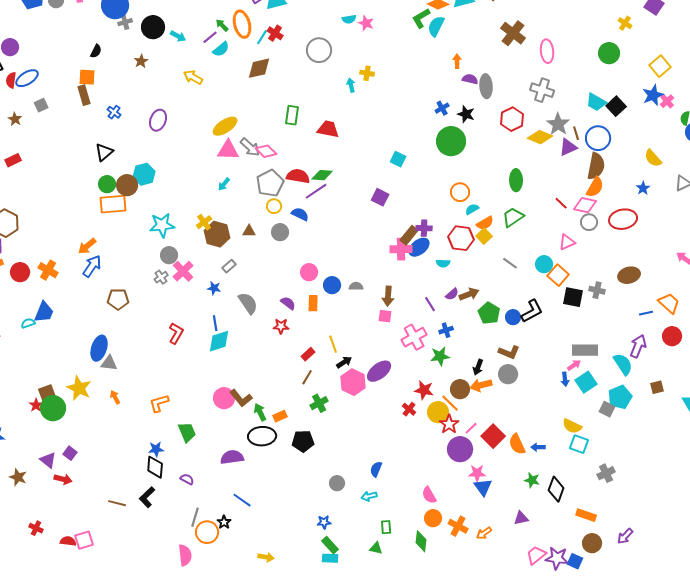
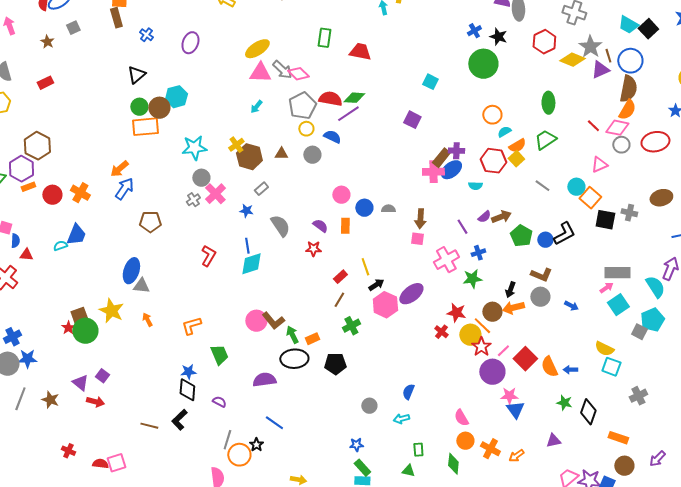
blue arrow: (565, 379) -> (571, 306), moved, turned -56

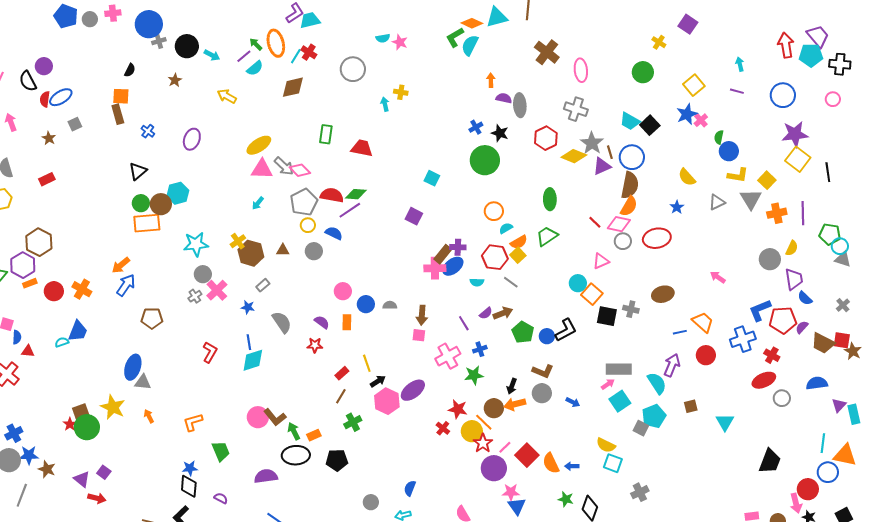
gray line: (542, 186) -> (511, 282), moved
brown star: (50, 400) -> (47, 469), moved

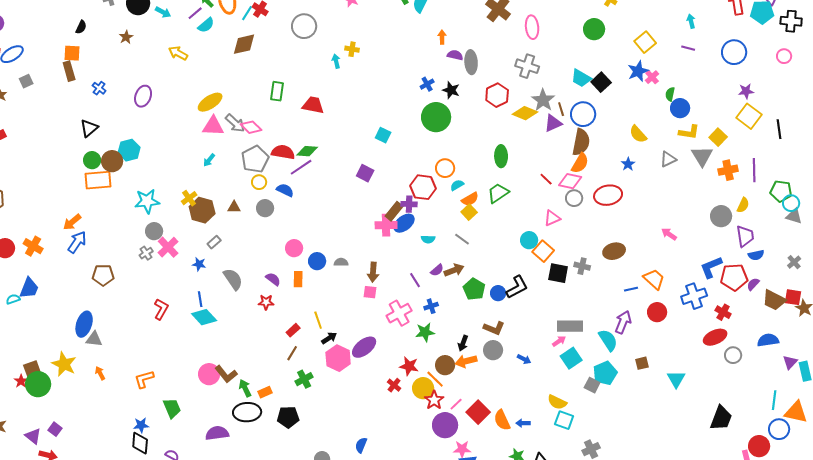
purple star: (795, 134) -> (746, 91), size x0.6
red hexagon: (495, 257) -> (423, 187), moved
blue semicircle: (805, 298) -> (756, 255), turned -56
cyan diamond: (253, 360) -> (204, 317), turned 65

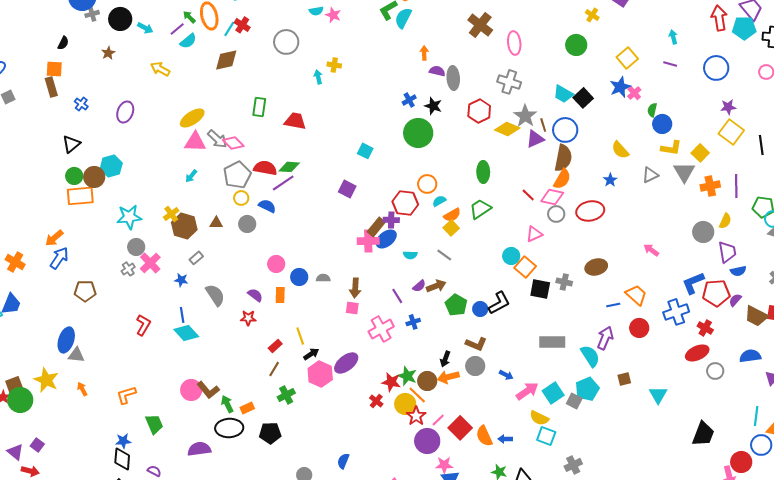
green star: (425, 332) -> (407, 376), moved, turned 30
pink arrow: (559, 341) -> (527, 391), moved, size x1.6
cyan square: (571, 358) -> (553, 393), moved

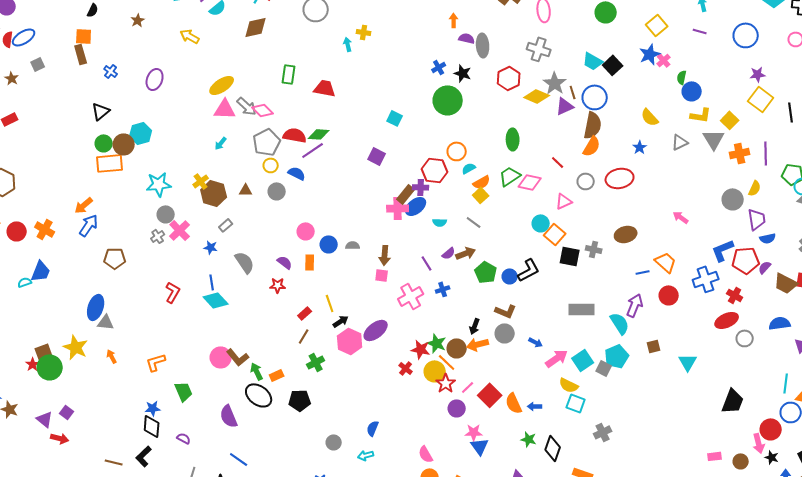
pink diamond: (552, 197) -> (530, 182), moved
black ellipse: (229, 428) -> (259, 395), turned 40
purple circle: (427, 441) -> (457, 408), size x0.7
purple semicircle: (199, 449) -> (229, 416), turned -105

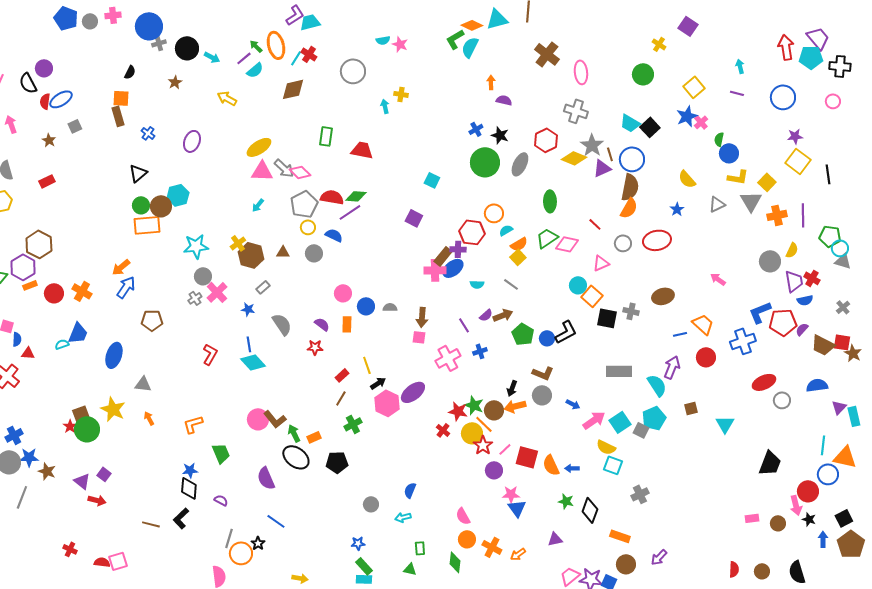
gray ellipse: (483, 45) -> (520, 164), moved, turned 30
red cross: (735, 295) -> (812, 278), moved
blue ellipse: (96, 307) -> (114, 355), moved
red square: (490, 395) -> (527, 457), turned -30

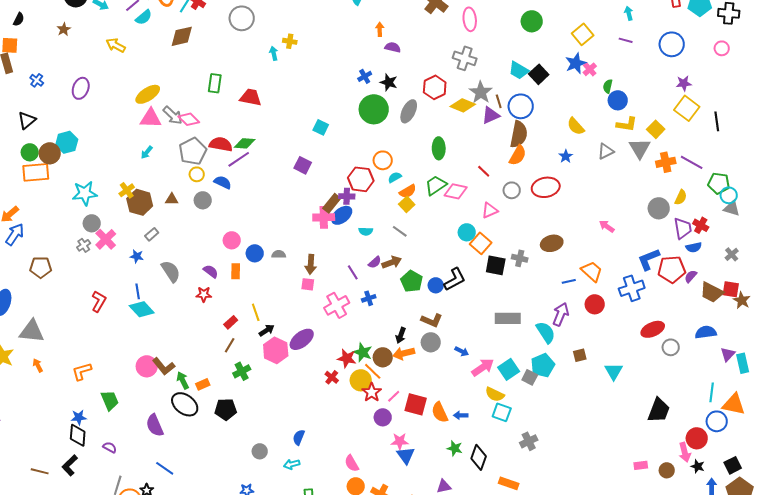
purple line: (803, 215) -> (692, 162), turned -60
gray triangle: (143, 384) -> (32, 331), size x1.5

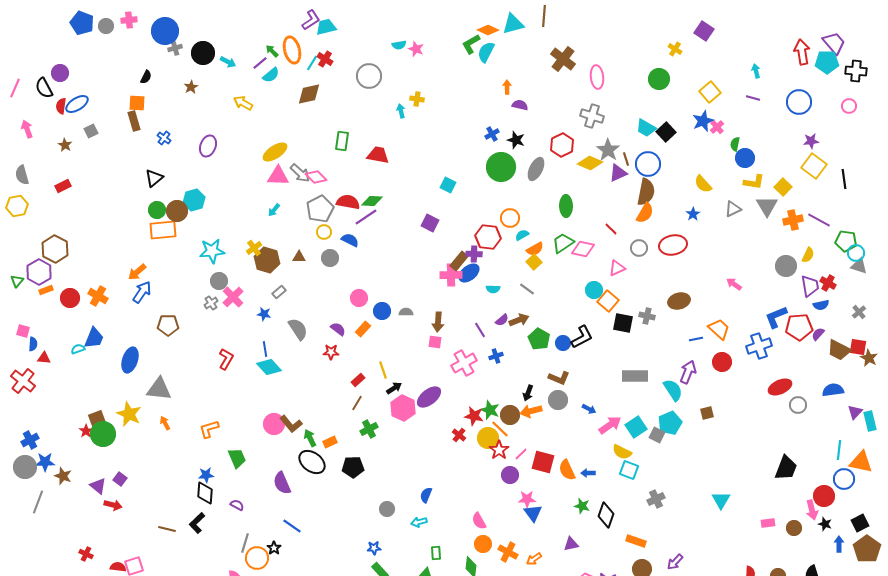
orange rectangle: (236, 271) -> (363, 329), turned 42
cyan triangle: (614, 371) -> (721, 500), moved

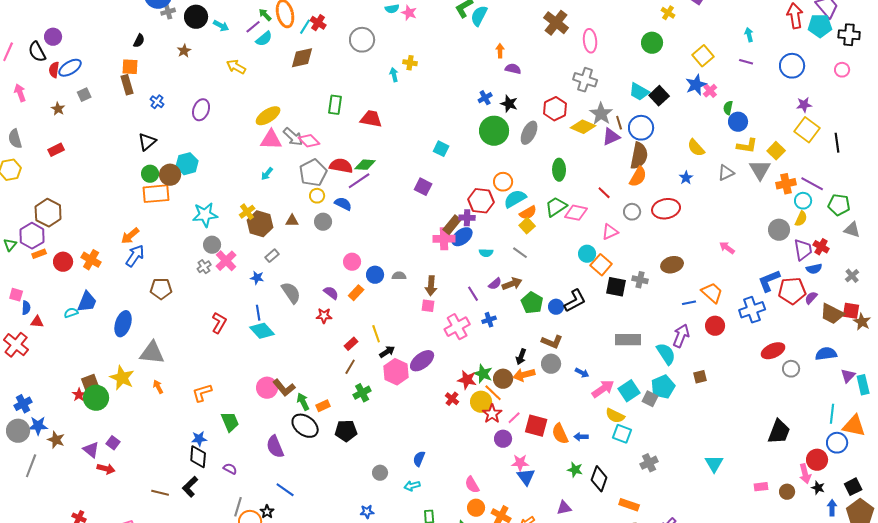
cyan semicircle: (522, 235) -> (515, 199), size x1.6
cyan circle: (856, 253) -> (803, 201), moved

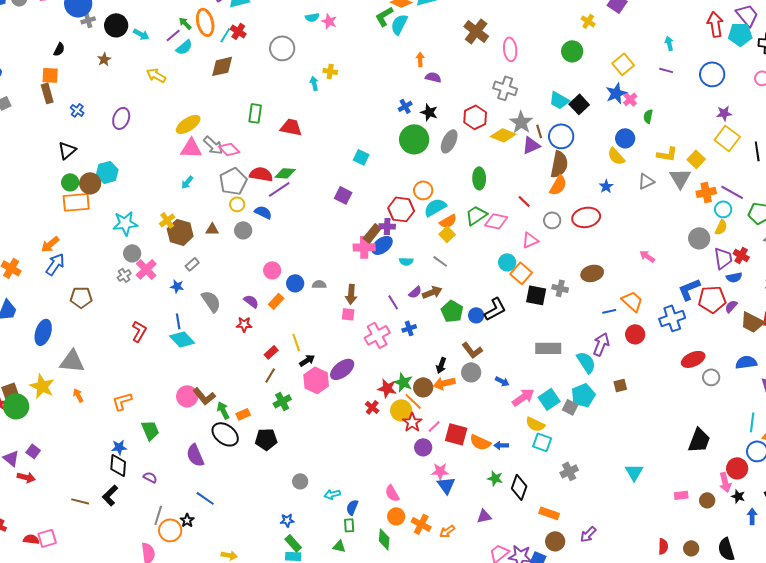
blue circle: (738, 122) -> (625, 138), moved
brown L-shape: (552, 342) -> (472, 350), turned 30
orange semicircle: (560, 434) -> (480, 442), turned -40
blue semicircle: (419, 459) -> (352, 507), moved

